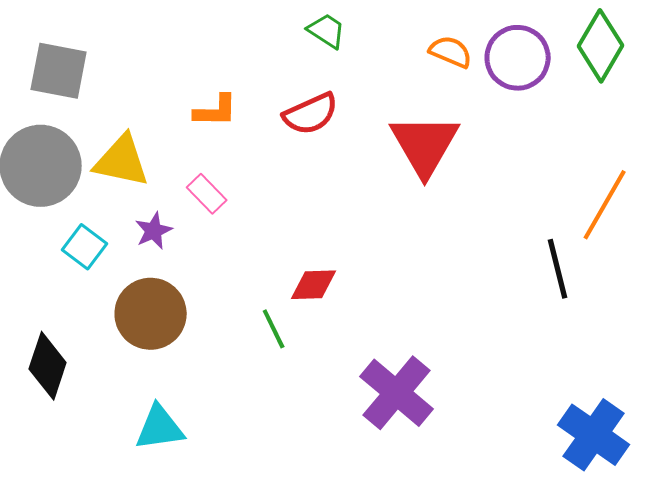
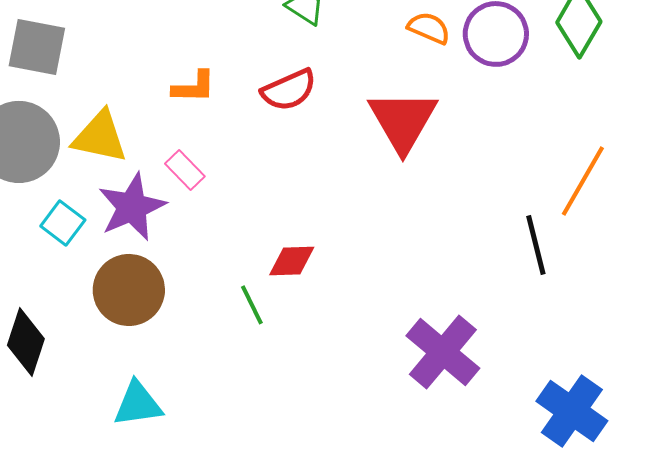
purple star: (154, 231) -> (132, 207), size x1.8
purple cross: (397, 393) -> (443, 352), moved

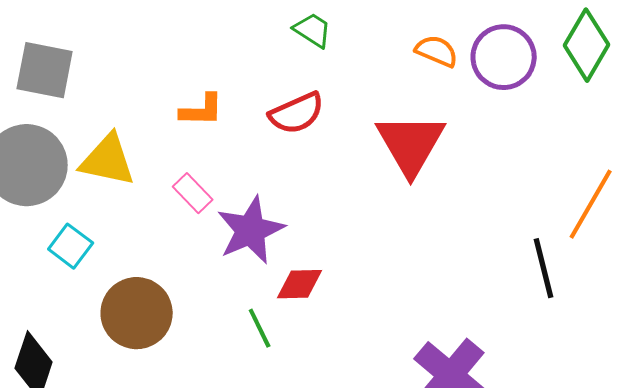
purple star: (132, 207) -> (251, 230), moved

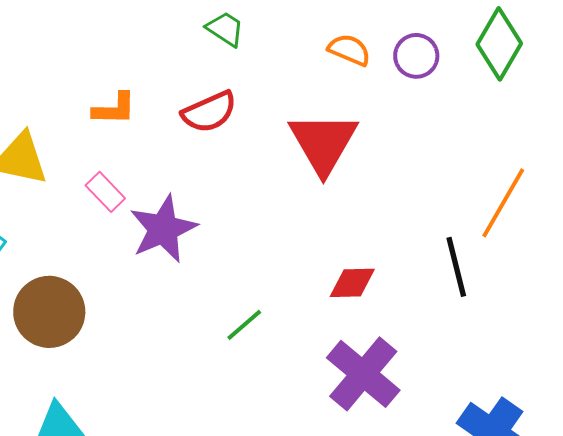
purple circle: (504, 57) -> (416, 56), size x0.7
red diamond: (300, 284) -> (352, 283), moved
green line: (260, 328) -> (244, 325), moved, turned 75

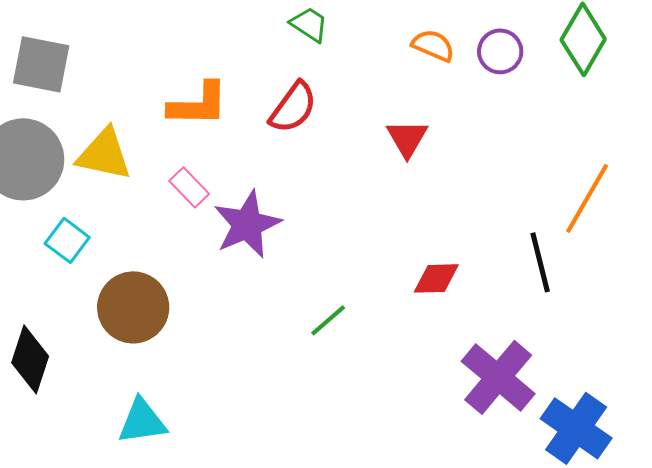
orange L-shape: (114, 109) -> (198, 104), size x1.4
red semicircle: (209, 112) -> (293, 107), turned -30
red triangle: (323, 143) -> (407, 138), size x0.6
purple cross: (363, 374) -> (498, 377), moved

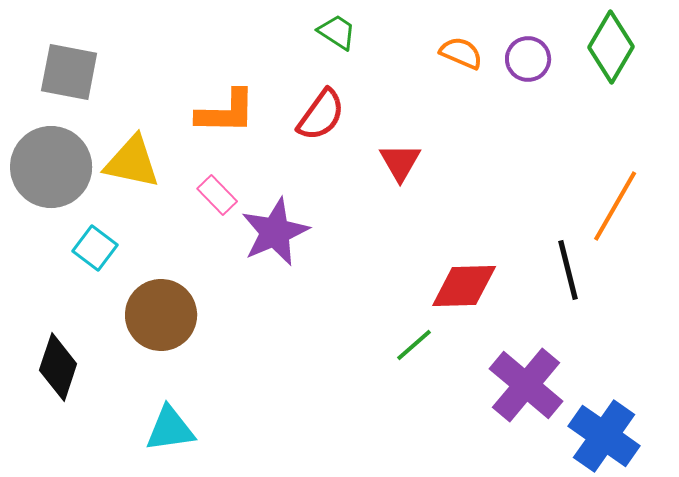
red triangle: (407, 138) -> (400, 162), moved
red diamond: (436, 278) -> (464, 286), size x1.4
green line: (328, 320) -> (414, 345), moved

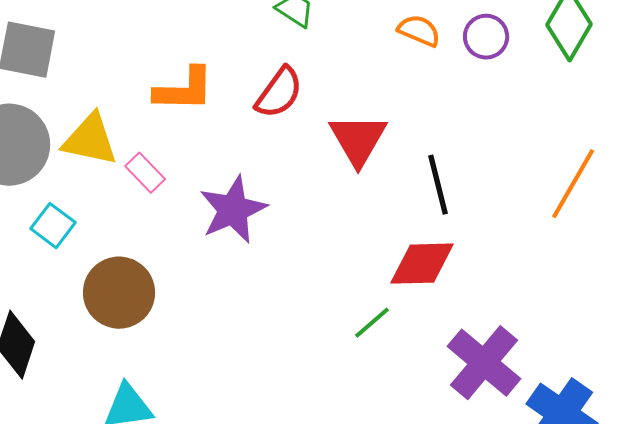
red triangle: (400, 162) -> (358, 140), size x1.4
pink rectangle: (217, 195) -> (145, 173), moved
black line: (568, 270) -> (438, 185), moved

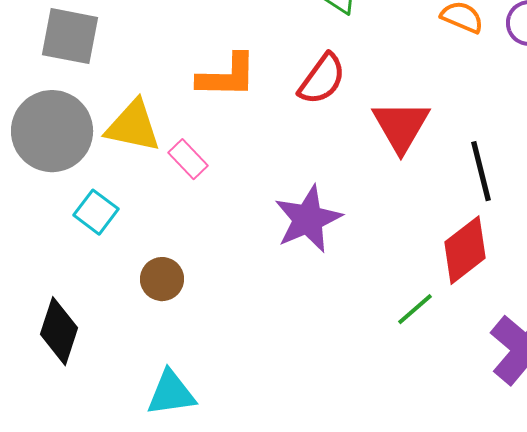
purple star: (233, 210) -> (308, 219), moved
red diamond: (422, 264) -> (465, 250), turned -36
brown circle: (119, 293) -> (162, 279), size x0.6

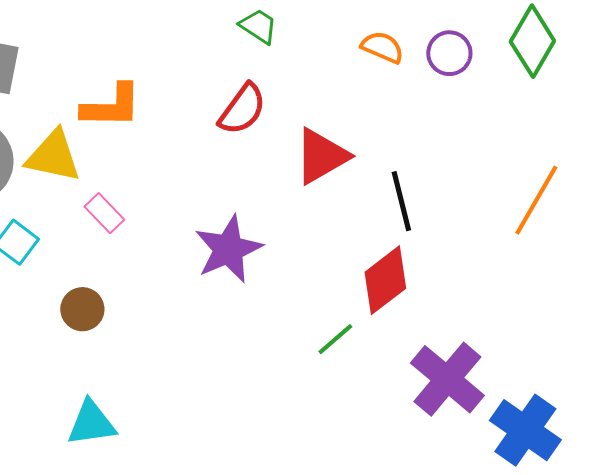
orange L-shape: (227, 76) -> (111, 106), moved
red triangle: (401, 126) -> (321, 156), turned 30
pink rectangle: (188, 159) -> (104, 213), moved

